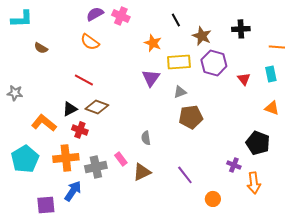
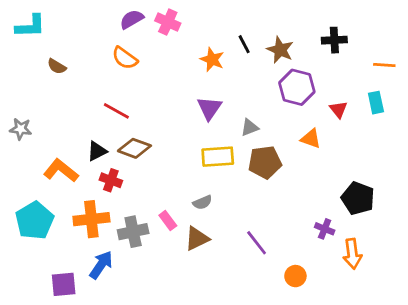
black line: (176, 20) -> (244, 44), moved
yellow rectangle: (179, 62) -> (218, 157), moved
orange triangle: (272, 108) -> (311, 139), moved
gray semicircle: (146, 138) -> (202, 202), moved, turned -104

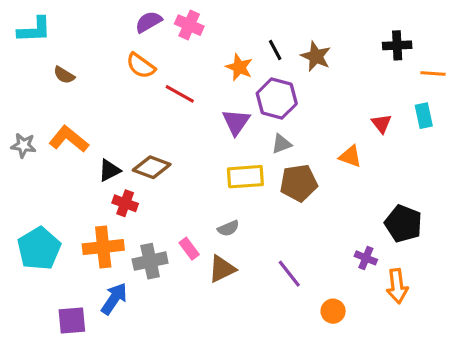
black cross: (334, 40) -> (397, 45), moved
purple hexagon: (297, 87) -> (277, 98), moved
red line: (116, 111) -> (180, 94), moved
orange L-shape: (61, 171) -> (69, 139), moved

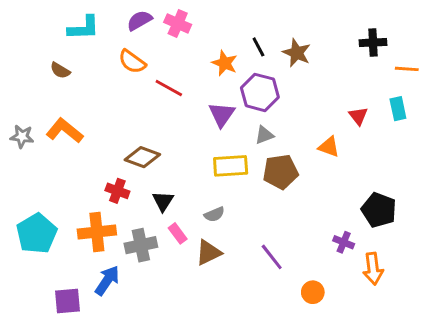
cyan L-shape: (34, 30) -> (84, 28), moved
black triangle: (109, 170) -> (163, 201), moved, turned -30

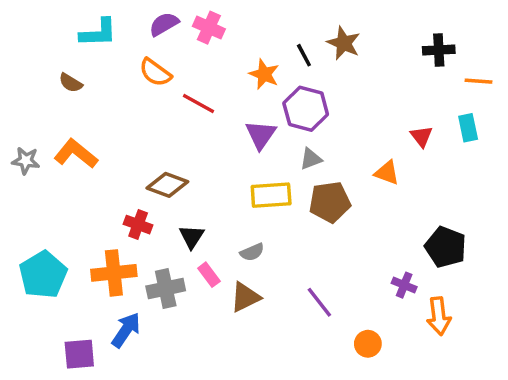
brown star: (297, 53) -> (344, 43), moved

